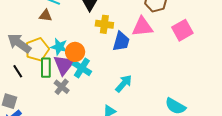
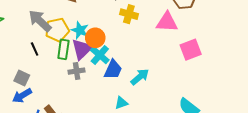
pink square: (182, 30) -> (191, 50), moved
blue trapezoid: (121, 41) -> (113, 70), moved
gray cross: (62, 87) -> (77, 71), turned 35

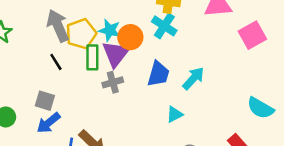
gray arrow: (40, 21) -> (58, 26), turned 30
cyan cross: (100, 55) -> (164, 26), moved

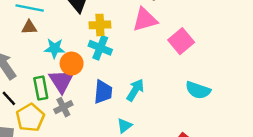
cyan star: (110, 30) -> (55, 48), moved
yellow pentagon: (81, 34) -> (30, 118), moved
cyan semicircle: (260, 108) -> (198, 90), moved

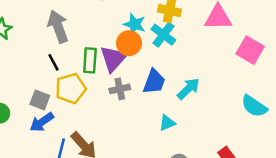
pink square: (181, 41) -> (250, 50), turned -35
cyan star: (55, 48) -> (135, 24), moved
gray cross: (63, 107) -> (120, 89), moved

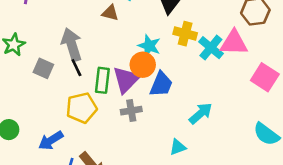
cyan cross: (163, 35) -> (211, 48), moved
black line: (54, 62) -> (76, 68), moved
blue trapezoid: (154, 82) -> (161, 84), moved
gray square: (40, 100) -> (43, 68), moved

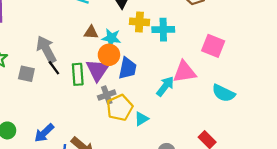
brown triangle: (110, 13) -> (91, 32), moved
pink triangle: (234, 43) -> (184, 72), moved
cyan cross: (211, 48) -> (163, 30), turned -30
yellow pentagon: (82, 108) -> (120, 108), moved
cyan triangle: (178, 147) -> (141, 119), moved

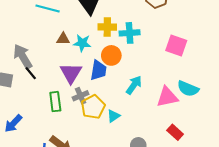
orange circle: (109, 55) -> (111, 55), moved
pink triangle: (184, 72) -> (167, 97), moved
green rectangle: (78, 74) -> (55, 102), moved
blue arrow: (44, 133) -> (13, 123), moved

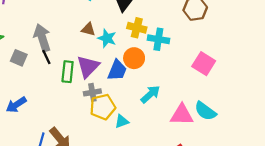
green rectangle: (55, 102) -> (68, 72), moved

